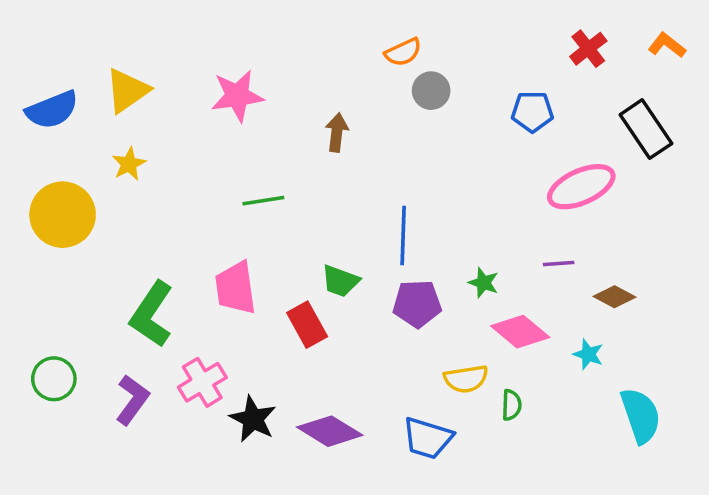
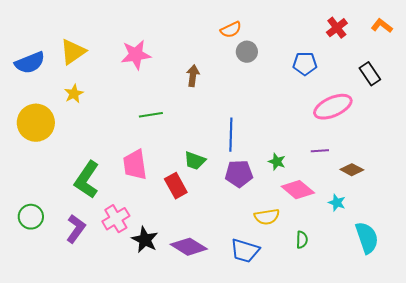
black rectangle: (646, 129) -> (370, 74), size x0.7
green semicircle: (511, 405) -> (302, 240), moved

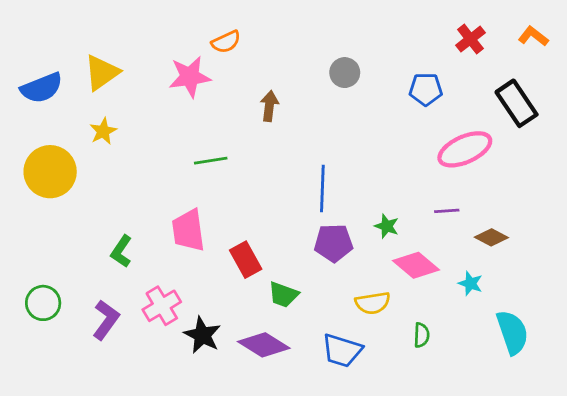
orange semicircle: (231, 30) -> (226, 42), moved
black rectangle: (370, 74) -> (517, 103), size x1.4
green trapezoid: (195, 161) -> (283, 295), moved
green L-shape: (87, 180) -> (121, 251), size x0.6

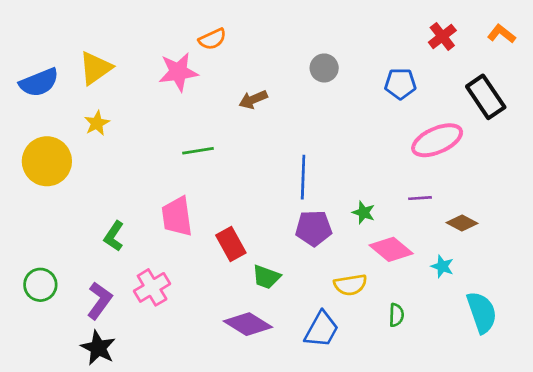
brown arrow: (269, 106) -> (253, 100), turned -120
black star: (202, 335) -> (98, 348), moved
blue trapezoid: (342, 350) -> (321, 329), turned -78

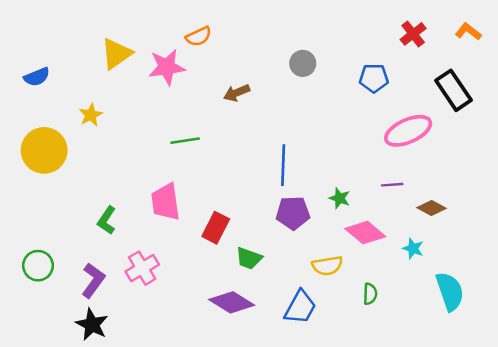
yellow triangle: (96, 68) -> (116, 54), moved
blue semicircle: (39, 82) -> (37, 77), size x0.7
red rectangle: (231, 244) -> (216, 228), turned 56

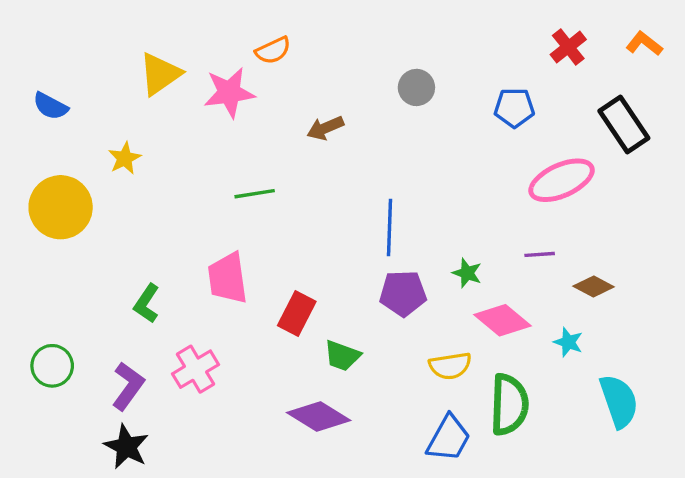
blue semicircle: (37, 77) -> (50, 106), turned 50
green semicircle: (370, 294) -> (509, 405), size x2.0
blue trapezoid: (300, 307) -> (449, 438), moved

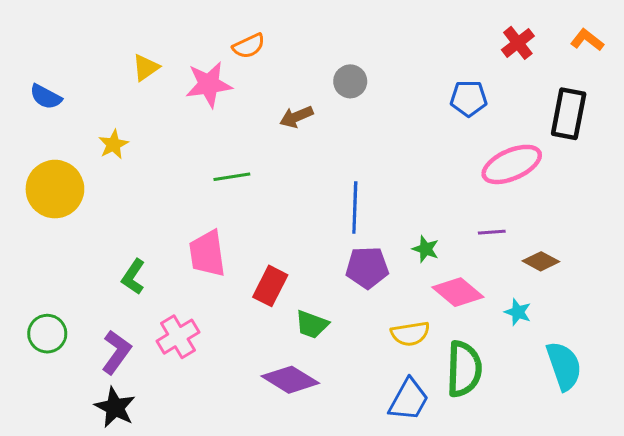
yellow triangle: (160, 74) -> (146, 68), size x0.7
gray circle: (416, 87) -> (350, 81), moved
black rectangle: (624, 125) -> (569, 114), turned 45

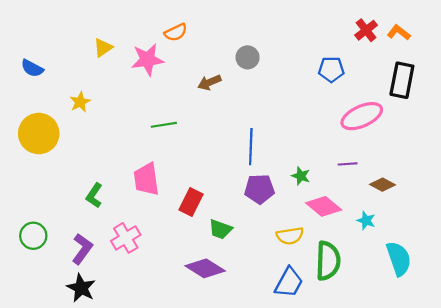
orange L-shape: (587, 40) -> (399, 32), moved

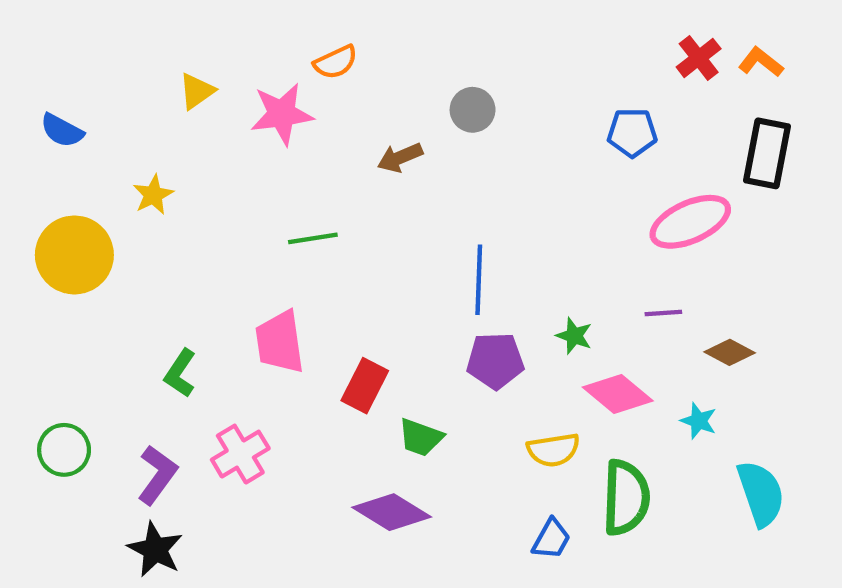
blue trapezoid: (289, 283) -> (551, 539), size x0.7

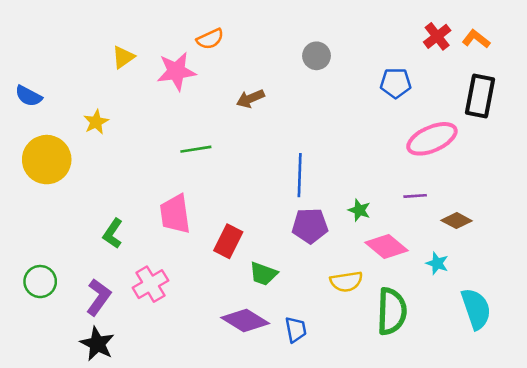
gray circle: (473, 110) -> (316, 56), moved
blue semicircle: (62, 131) -> (28, 96), moved
blue trapezoid: (551, 539) -> (296, 330), moved, turned -40

